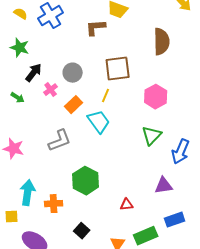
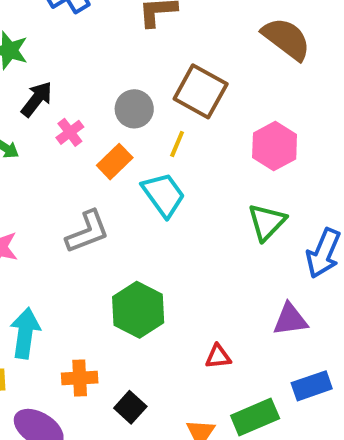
brown semicircle: (162, 42) -> (286, 39), turned -52
brown square: (118, 69) -> (201, 91), turned 36
gray circle: (73, 73) -> (134, 109), moved
orange cross: (54, 204) -> (80, 378), moved

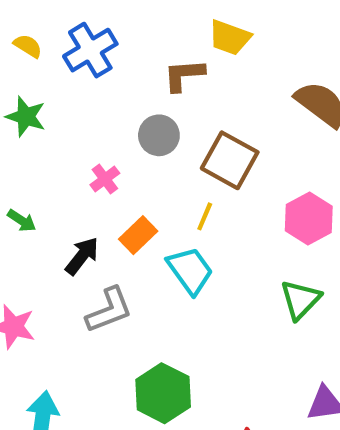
black arrow: (37, 99) -> (82, 256), moved
gray circle: (134, 109) -> (159, 135), moved
pink cross: (70, 132) -> (105, 179), moved

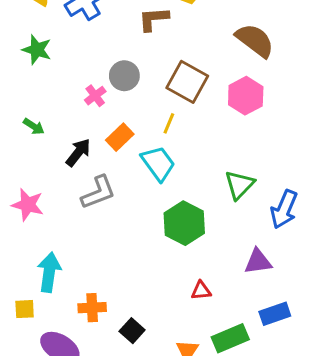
gray circle: (159, 135) -> (124, 76), moved
pink hexagon: (309, 219) -> (246, 96), moved
green hexagon: (163, 393) -> (184, 223), moved

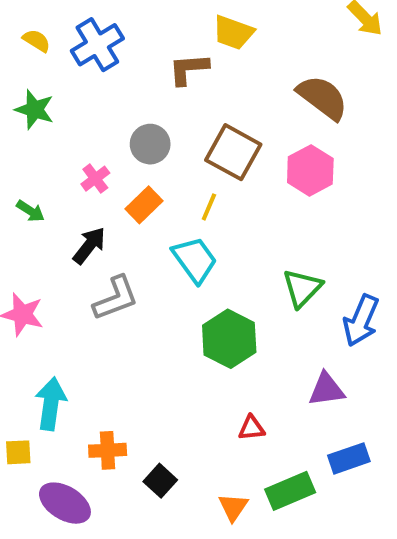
pink cross: (95, 96) -> (95, 179), moved
orange rectangle: (120, 137) -> (144, 205), moved

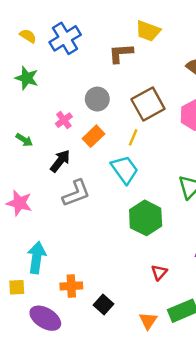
brown square: (233, 152) -> (148, 104), turned 32
red triangle: (252, 428) -> (159, 272), turned -42

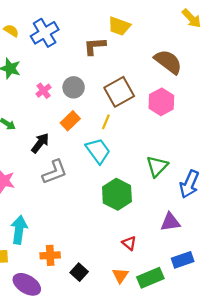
pink cross: (64, 120) -> (44, 91), moved
red triangle: (159, 272) -> (129, 243), turned -32
orange triangle: (148, 321) -> (120, 275), moved

